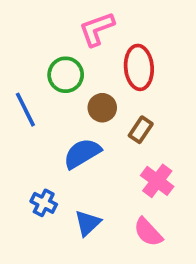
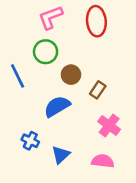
pink L-shape: (97, 29) -> (51, 17), moved
red ellipse: (139, 67) -> (96, 21), moved
pink semicircle: (148, 232) -> (103, 161), turned 140

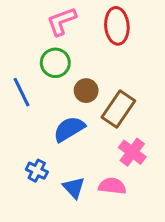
brown rectangle: (98, 90) -> (118, 109), size x1.6
blue triangle: (61, 155) -> (74, 188), turned -30
pink semicircle: (103, 161) -> (112, 186), moved

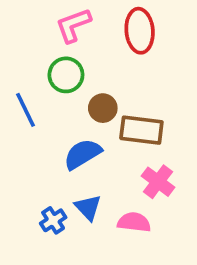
brown rectangle: (118, 109) -> (141, 130), turned 63
blue cross: (37, 171) -> (53, 220), moved, turned 30
blue triangle: (74, 188) -> (88, 207), moved

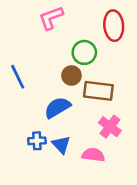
red ellipse: (140, 31) -> (114, 26), moved
green circle: (66, 75) -> (84, 52), moved
blue cross: (53, 220) -> (37, 141), moved, turned 30

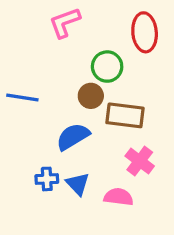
blue line: (18, 77) -> (22, 97), turned -55

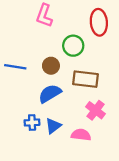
pink L-shape: (65, 23) -> (44, 16), turned -50
brown circle: (91, 96) -> (51, 66), moved
blue triangle: (78, 184) -> (53, 126), turned 36

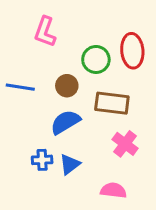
pink L-shape: (44, 16) -> (45, 32), moved
red ellipse: (99, 22) -> (132, 51), moved
pink semicircle: (81, 135) -> (113, 190), moved

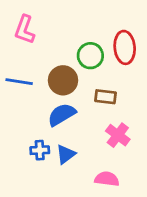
pink L-shape: (45, 32) -> (25, 30), moved
brown circle: (67, 86) -> (63, 80), size x1.4
brown rectangle: (112, 103) -> (105, 97), size x0.7

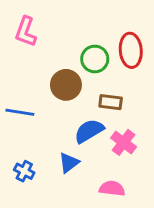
blue line: (19, 82) -> (20, 112), moved
blue semicircle: (62, 115) -> (89, 131), moved
blue cross: (40, 150) -> (24, 171), moved, turned 30

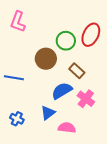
red ellipse: (131, 50) -> (91, 35), turned 30
brown rectangle: (111, 102) -> (77, 71), turned 35
pink semicircle: (112, 189) -> (67, 128), moved

